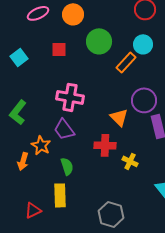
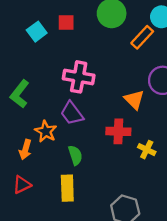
cyan square: (19, 57) -> (37, 32), moved
red triangle: (33, 210) -> (22, 185), moved

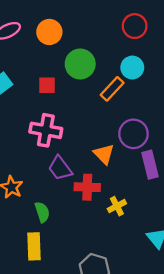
red square: (66, 22) -> (47, 85), moved
purple trapezoid: (72, 113) -> (60, 168), moved
yellow cross: (147, 150) -> (117, 206), turned 36

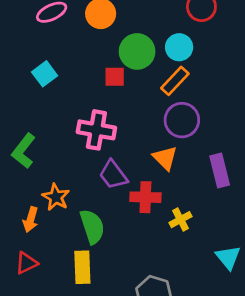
cyan circle: (132, 68) -> (179, 47), moved
red square: (47, 85) -> (115, 77), moved
purple circle: (133, 134) -> (182, 120), moved
green semicircle: (42, 212) -> (92, 227), size x1.4

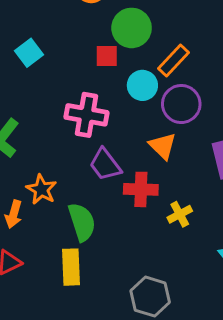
cyan circle: (179, 47) -> (142, 85), moved

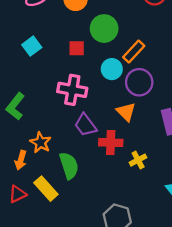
red square: (107, 56) -> (77, 48), moved
yellow rectangle: (71, 267) -> (46, 189), moved, turned -40

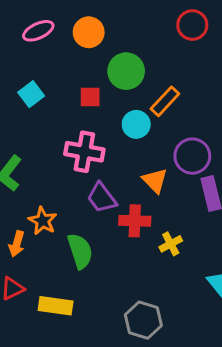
purple circle: (139, 82) -> (192, 156), moved
yellow rectangle: (46, 189) -> (56, 306), moved, turned -40

